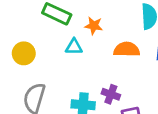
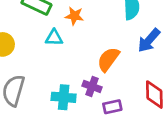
orange semicircle: (127, 49) -> (108, 59), moved, turned -55

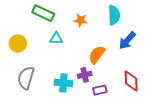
orange star: (74, 16) -> (81, 20), moved
purple cross: (92, 86) -> (85, 75), turned -32

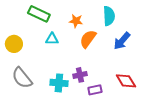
orange semicircle: (97, 55) -> (88, 39), moved
gray semicircle: (26, 78) -> (22, 78), turned -55
red diamond: (131, 81) -> (126, 81), turned -30

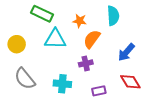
cyan triangle: (52, 39) -> (55, 39), size x1.6
blue arrow: (122, 41) -> (126, 52), moved
purple cross: (80, 75) -> (86, 63), moved

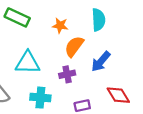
cyan triangle: (55, 39) -> (28, 63), moved
blue arrow: (126, 52) -> (101, 62), moved

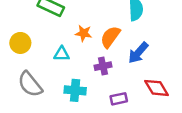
orange star: (60, 26) -> (84, 33), moved
cyan triangle: (28, 63) -> (62, 54), size x0.6

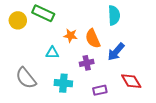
orange semicircle: (110, 37) -> (93, 39), turned -60
yellow circle: (20, 43) -> (18, 20), moved

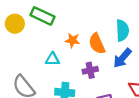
cyan semicircle: (114, 15) -> (122, 30), moved

